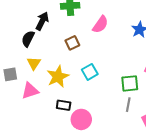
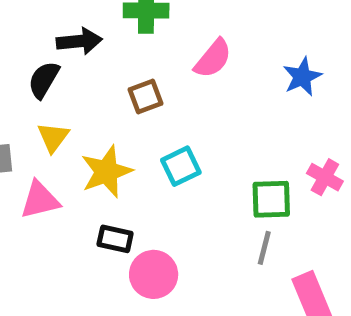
black arrow: (42, 21) -> (79, 41), turned 54

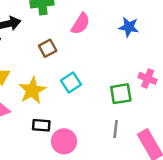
blue star: (302, 77) -> (129, 27), turned -30
gray line: (264, 248) -> (116, 129), moved

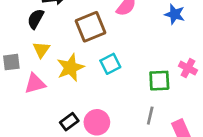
brown square: (48, 48) -> (91, 27), size x1.6
black rectangle: (41, 125) -> (69, 122), moved, turned -48

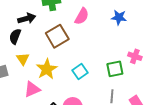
cyan square: (110, 64) -> (80, 72), moved
pink triangle: (35, 84) -> (32, 89), moved

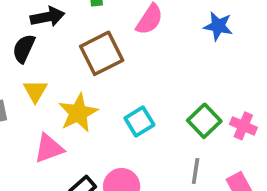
pink cross: (135, 56) -> (243, 126), moved
green square: (115, 69) -> (204, 121), turned -36

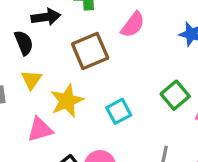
black semicircle: (24, 49) -> (24, 43), turned 130
green square: (204, 121) -> (175, 95), moved

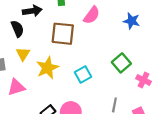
brown square: (90, 51) -> (63, 34), turned 30
pink triangle: (40, 129) -> (16, 87), moved

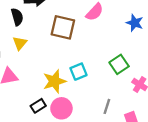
yellow star: (47, 68) -> (54, 81), moved

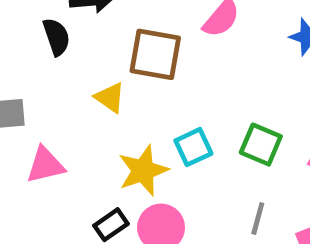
yellow triangle: (20, 43) -> (110, 98), moved, turned -32
green square: (119, 64) -> (261, 145), moved, turned -30

